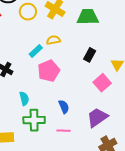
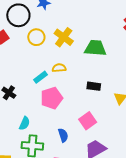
black rectangle: (90, 55) -> (94, 86), turned 64
pink square: (102, 83) -> (88, 121), moved
cyan semicircle: (24, 99) -> (25, 123), turned 32

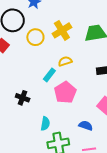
yellow cross: (64, 37) -> (62, 30), turned 36
blue semicircle: (63, 135) -> (86, 126), turned -40

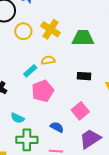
yellow cross: (62, 30) -> (51, 29), turned -36
cyan semicircle: (45, 124) -> (18, 118), turned 96

